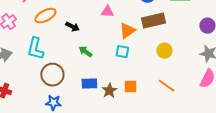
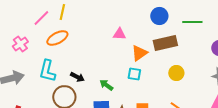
black arrow: (72, 27) -> (77, 77), moved
green arrow: (85, 52) -> (106, 85), moved

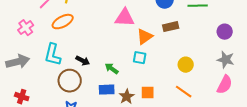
pink triangle: (119, 34) -> (125, 18), size x1.5
brown rectangle: (165, 43) -> (171, 27), size x0.7
yellow circle: (176, 73) -> (186, 65), moved

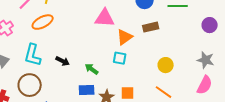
purple circle: (225, 32) -> (210, 25), moved
brown circle: (70, 81) -> (30, 85), moved

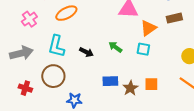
green arrow: (92, 69) -> (115, 47), moved

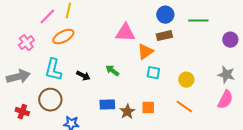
brown rectangle: (174, 18) -> (164, 36), moved
cyan square: (143, 49) -> (153, 73), moved

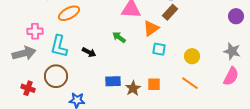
brown rectangle: (164, 36) -> (170, 12), turned -35
pink cross: (26, 43) -> (35, 31), moved, turned 35
green arrow: (112, 71) -> (119, 37), moved

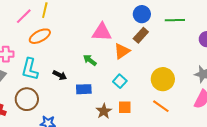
cyan square: (159, 49) -> (120, 81), moved, turned 32
yellow circle: (192, 56) -> (163, 79), size x1.5
blue rectangle: (113, 81) -> (84, 89), moved

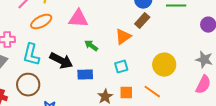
pink triangle: (102, 32) -> (78, 19), moved
black arrow: (60, 75) -> (61, 61), size x1.6
cyan square: (120, 81) -> (121, 67), turned 32
orange line: (161, 106) -> (152, 92), moved

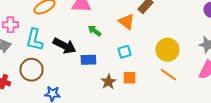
orange triangle: (123, 37) -> (126, 22), turned -48
orange line: (152, 92) -> (168, 75), moved

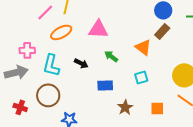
black arrow: (64, 46) -> (81, 63), moved, size x0.6
orange square: (129, 78) -> (157, 108), moved

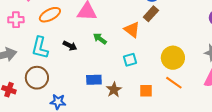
pink cross: (27, 50) -> (16, 20), moved
blue rectangle: (105, 85) -> (94, 80), moved

